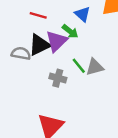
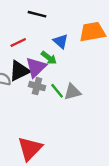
red line: (38, 15) -> (18, 42), turned -42
gray cross: (58, 78) -> (37, 86), moved

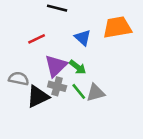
green arrow: (49, 58) -> (78, 67), moved
black triangle: (19, 71) -> (38, 97), moved

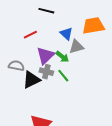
gray triangle: (96, 93) -> (76, 47), moved

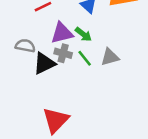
gray triangle: (76, 47) -> (110, 57), moved
purple triangle: (45, 56) -> (62, 33), turned 30

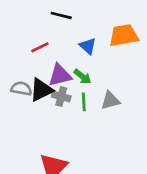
green line: (85, 58) -> (84, 102), turned 36
black triangle: (44, 63) -> (41, 90), moved

